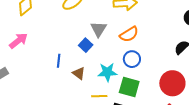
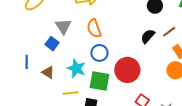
orange semicircle: (129, 34) -> (94, 29), turned 108
cyan star: (107, 72) -> (76, 68), turned 30
red circle: (172, 83) -> (127, 70), moved

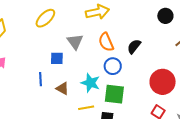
black semicircle: (148, 36) -> (134, 46), moved
blue square: (52, 44) -> (57, 58), moved, turned -32
red circle: (127, 70) -> (163, 82), moved

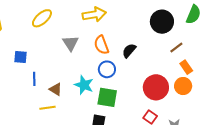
black circle: (165, 16) -> (162, 22), size x1.5
blue square: (57, 58) -> (21, 57), moved
yellow line: (86, 108) -> (47, 108), moved

